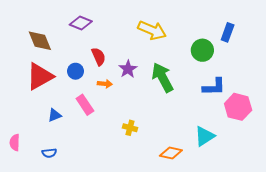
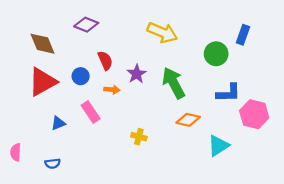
orange diamond: (171, 153) -> (188, 120), moved

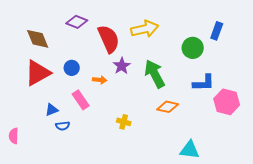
yellow arrow: (162, 32) -> (145, 29), turned -36
red semicircle: (105, 60) -> (109, 39), moved, size x1.6
cyan triangle: (218, 146) -> (190, 150), moved, turned 40
blue semicircle: (53, 164) -> (63, 126), moved

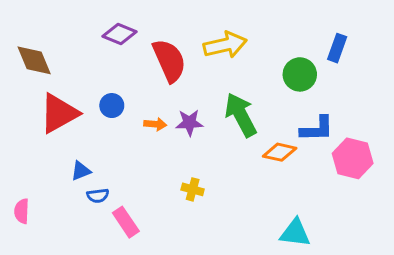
brown diamond: (38, 39) -> (34, 60), moved
purple star: (122, 66) -> (189, 123), moved, turned 30
pink rectangle: (81, 100) -> (126, 222), moved
orange diamond: (168, 107) -> (280, 152), moved

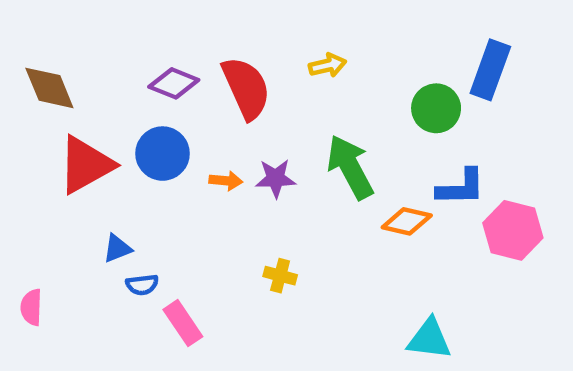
purple diamond: (120, 34) -> (174, 83), moved
yellow arrow: (225, 45) -> (328, 65), size x0.6
blue rectangle: (337, 48) -> (490, 70), size x1.4
blue circle: (112, 106) -> (163, 154), size x1.5

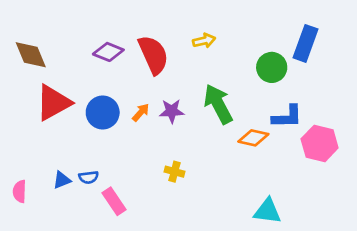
blue circle: (163, 154) -> (103, 112), moved
orange arrow: (226, 181) -> (141, 112), turned -54
blue triangle: (117, 248) -> (62, 180), moved

